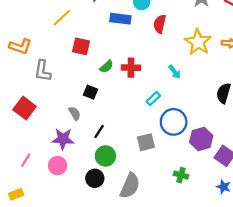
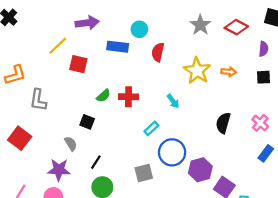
orange L-shape: (20, 46) -> (15, 75), turned -35
red square: (81, 46) -> (78, 64), moved

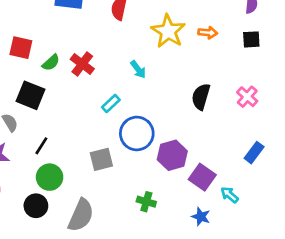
red square: (78, 64) -> (21, 48), moved
red cross: (128, 97) -> (82, 64), turned 36
black square: (87, 122) -> (30, 95), size x1.5
blue rectangle: (266, 153) -> (254, 153), moved

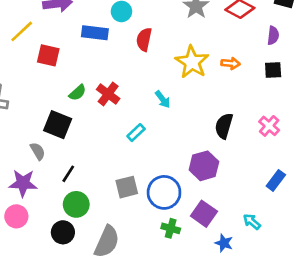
red square: (21, 48) -> (48, 55), moved
blue circle: (137, 133) -> (164, 192), moved
purple hexagon: (172, 155) -> (204, 166), moved
purple square: (202, 177) -> (204, 214), moved

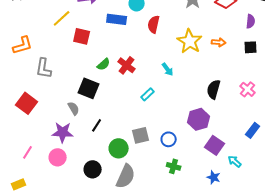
blue circle: (164, 192) -> (169, 139), size x0.6
green circle: (76, 204) -> (119, 148), moved
purple square: (204, 214) -> (215, 145), moved

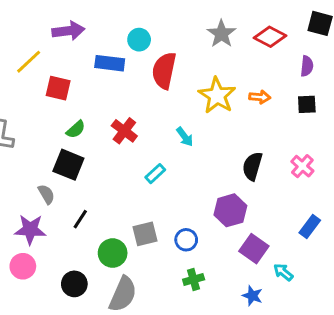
red semicircle: (154, 24) -> (164, 71), size x1.4
green semicircle: (104, 64) -> (76, 129), moved
green cross: (174, 166) -> (194, 279), turned -32

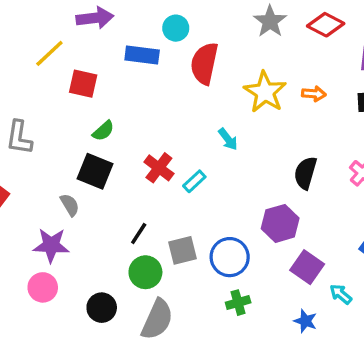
red cross: (124, 131) -> (159, 168), moved
black line: (80, 219) -> (139, 234), moved
blue circle: (186, 240) -> (230, 257), size x1.5

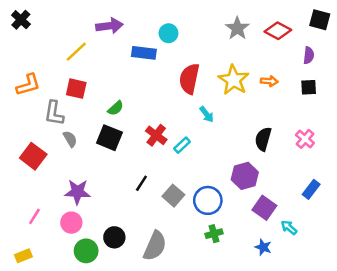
red semicircle: (204, 63) -> (189, 79), moved
red square: (83, 84) -> (76, 89), moved
gray semicircle: (70, 205) -> (70, 139), moved
gray square: (182, 250) -> (173, 196), turned -35
green circle: (145, 272) -> (86, 251), moved

